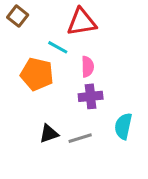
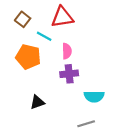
brown square: (18, 16) -> (23, 19), moved
cyan semicircle: (123, 126) -> (94, 96), turned -102
gray line: (80, 138) -> (86, 124), moved

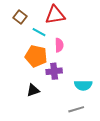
orange pentagon: (28, 57) -> (36, 56), moved
purple cross: (69, 74) -> (54, 71), moved

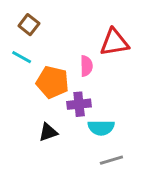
red triangle: (55, 15) -> (114, 42), moved
cyan line: (39, 32) -> (22, 57), moved
cyan semicircle: (83, 85) -> (101, 128), moved

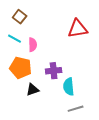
pink semicircle: (86, 66) -> (33, 45), moved
orange pentagon: (53, 82) -> (21, 68), moved
cyan semicircle: (101, 128) -> (69, 87), turned 84

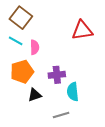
brown square: (20, 17) -> (21, 18), size x1.5
orange pentagon: (21, 68) -> (22, 72), turned -30
gray line: (76, 109) -> (61, 115), moved

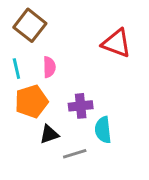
red triangle: (82, 30) -> (116, 43), turned 30
cyan line: (16, 41) -> (16, 69), moved, turned 48
gray line: (61, 115) -> (75, 154), moved

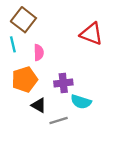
cyan line: (16, 69) -> (13, 44), moved
cyan semicircle: (103, 130) -> (81, 102), turned -66
black triangle: (49, 134) -> (39, 105), turned 49

